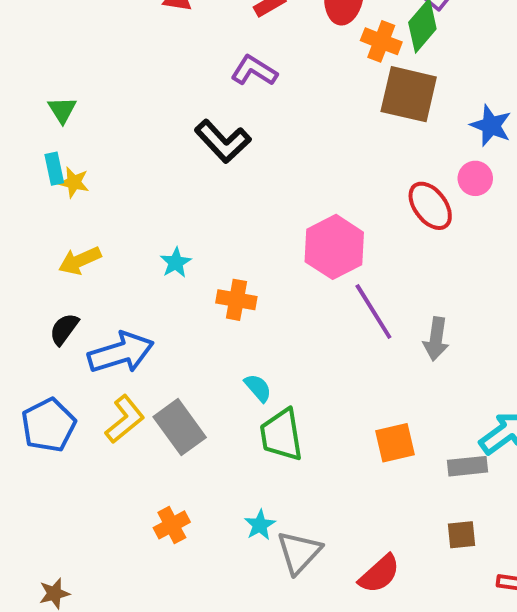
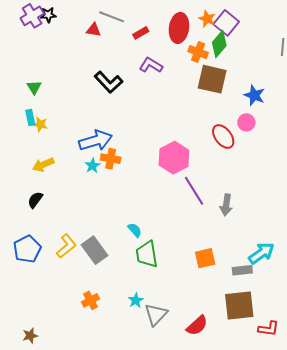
purple L-shape: (254, 71) -> (151, 65), moved
black L-shape: (223, 141) -> (109, 82), moved
orange cross: (236, 300) -> (111, 159), moved
blue arrow: (121, 353) -> (96, 141), moved
brown square: (462, 535) -> (239, 305), size x2.0

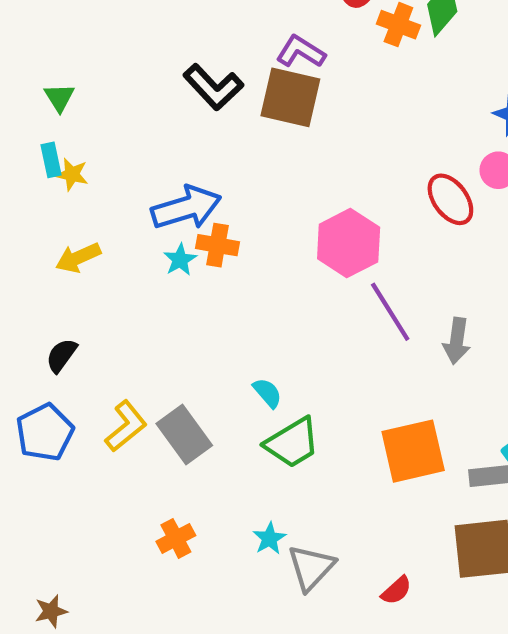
brown square: (212, 79) -> (290, 97), moved
black semicircle: (35, 200) -> (61, 355), moved
green trapezoid: (147, 254) -> (292, 443), turned -112
orange square: (205, 258) -> (413, 451), size x1.5
red semicircle: (197, 326) -> (396, 590), size x0.7

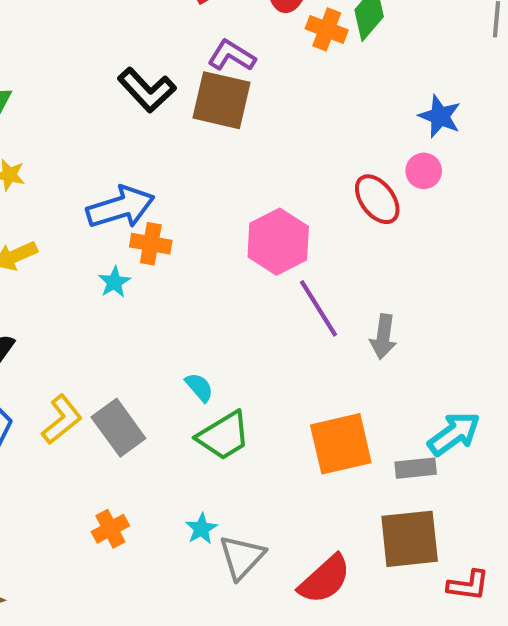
cyan star: (180, 260) -> (114, 282), moved
red semicircle: (396, 590) -> (325, 579), size x1.8

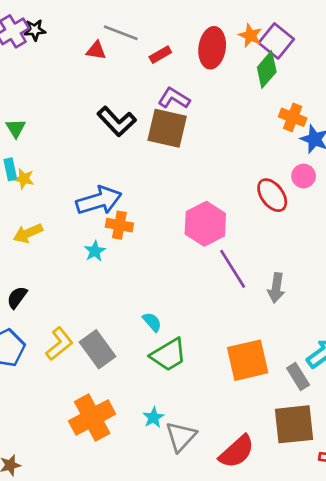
orange cross: (327, 29) -> (293, 117), moved
gray rectangle: (416, 468) -> (298, 377), turned 64
orange cross: (110, 529) -> (92, 417), size x1.8

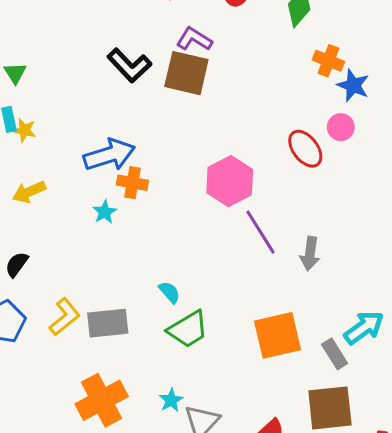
gray rectangle: (98, 349) -> (108, 323), turned -60

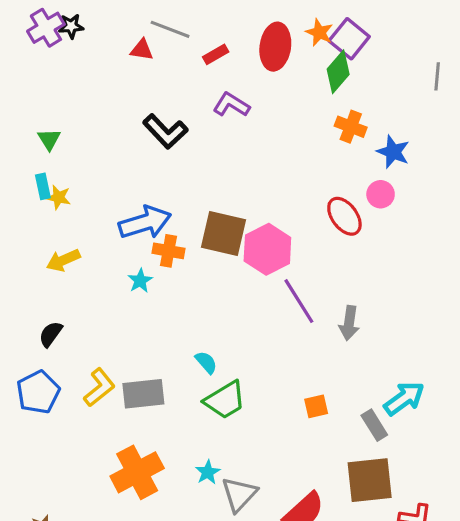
orange cross: (328, 61) -> (351, 127), moved
brown square: (186, 73) -> (223, 234), moved
orange square: (277, 335) -> (316, 406), size x0.5

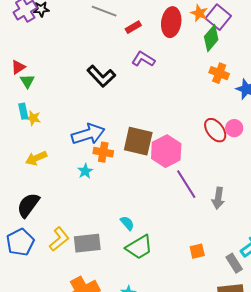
red triangle: (142, 50) -> (18, 67), moved, turned -42
pink circle: (381, 194) -> (234, 128), moved
black semicircle: (51, 334) -> (28, 205), size x1.5

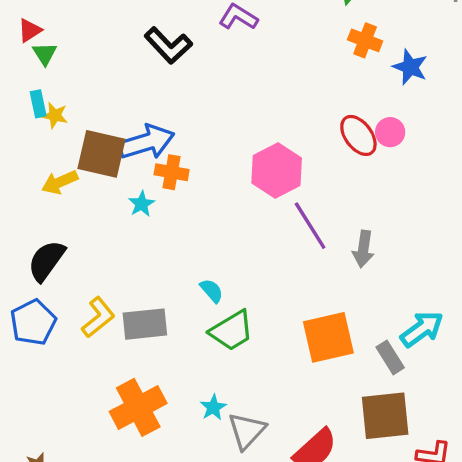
brown square: (138, 141) -> (101, 154), moved
orange square: (197, 251) -> (328, 337), size x2.0

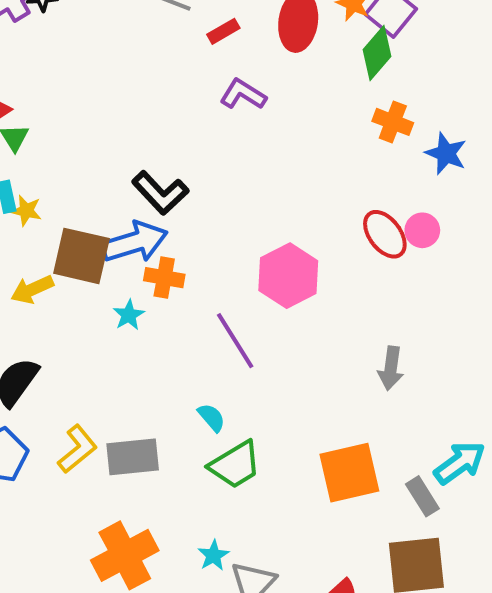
black L-shape: (168, 45) -> (160, 193), moved
purple line: (310, 226) -> (235, 341), moved

